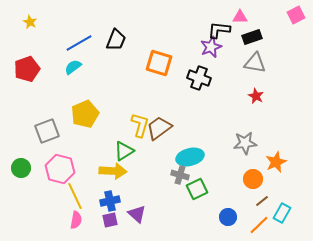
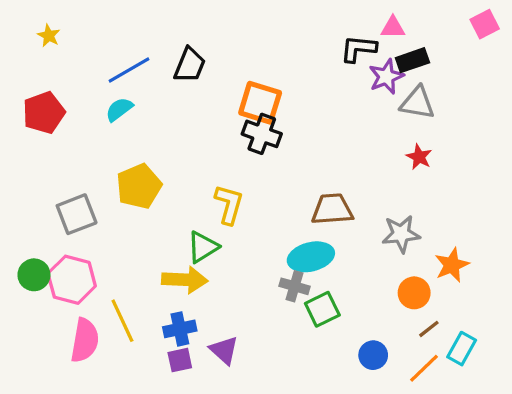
purple star: (211, 47) -> (386, 77), moved
black cross: (199, 78) -> (262, 134), moved
brown trapezoid: (159, 128) -> (332, 209), moved, turned 32
pink hexagon: (60, 169) -> (72, 280), moved
pink semicircle: (76, 220) -> (85, 340), moved, size x1.5

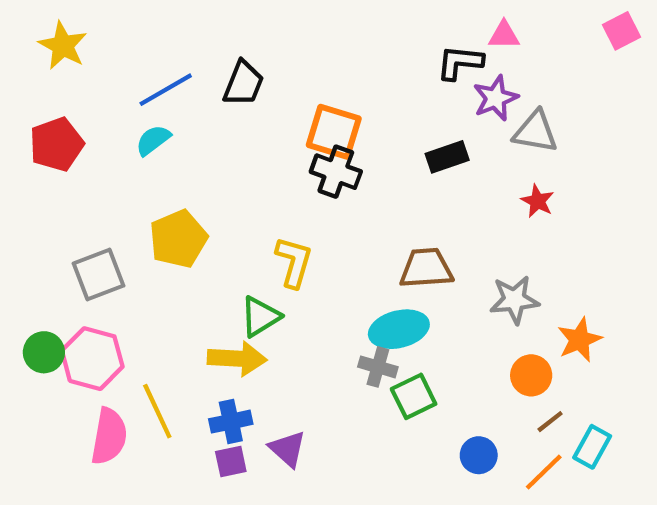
yellow star: (49, 36) -> (63, 46), size x1.6
black rectangle: (412, 60) -> (447, 157), moved

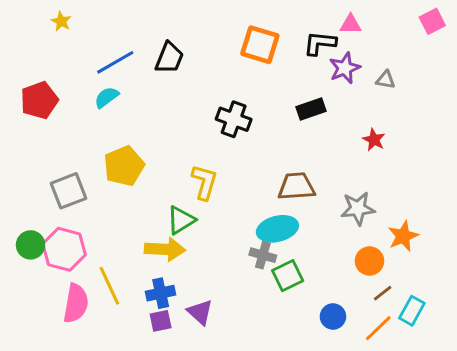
yellow star: (63, 46) -> (61, 21), moved, size x0.6
orange square: (334, 132) -> (260, 45), moved
gray triangle: (535, 132) -> (386, 80), moved, size x0.6

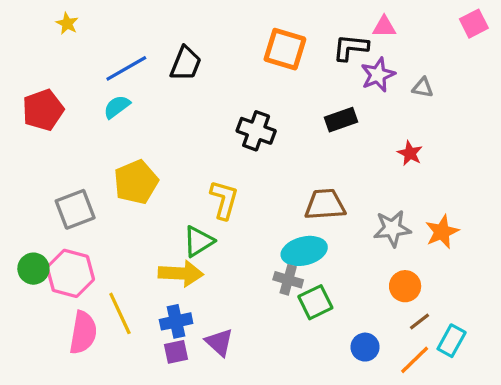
orange star: (403, 236) -> (442, 232), moved

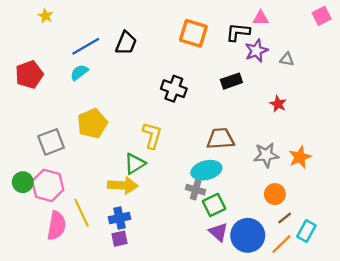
purple triangle: (219, 342) -> (218, 232), moved
blue circle: (365, 347) -> (248, 235), size x1.8

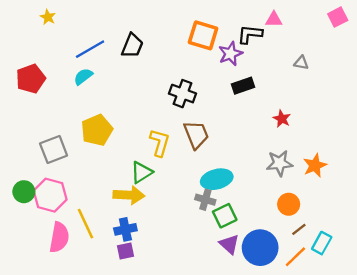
purple star: (256, 51) -> (230, 54), moved
red star: (278, 104) -> (282, 119), moved
brown trapezoid: (221, 139) -> (196, 135), moved, turned 72

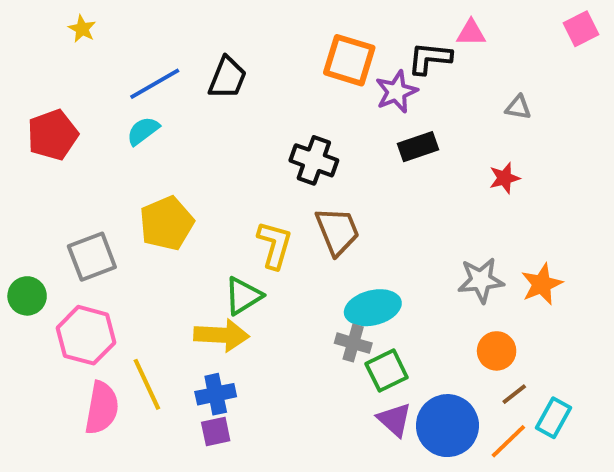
red star: (282, 119) -> (504, 178), moved, turned 30
green circle: (24, 192) -> (27, 296), moved

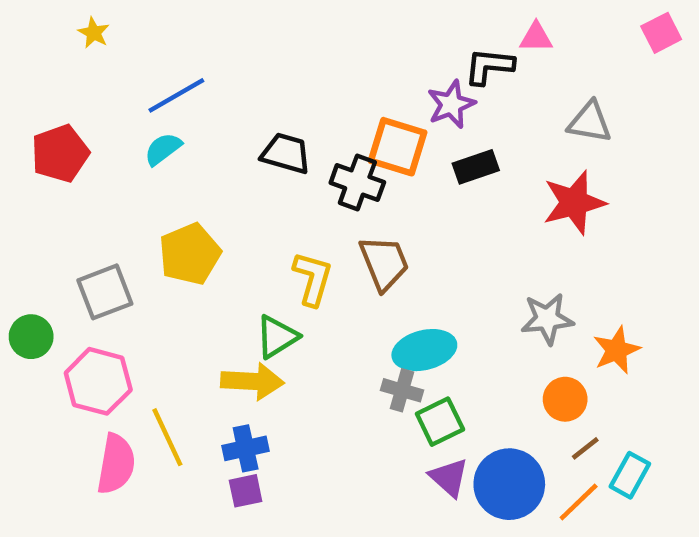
orange square: (349, 60) -> (398, 147), moved
black trapezoid: (227, 78) -> (286, 153), moved, turned -96
gray triangle: (518, 107) -> (590, 122), size x1.5
red star: (504, 178) -> (574, 203), size x1.8
orange star: (542, 284) -> (617, 350), moved

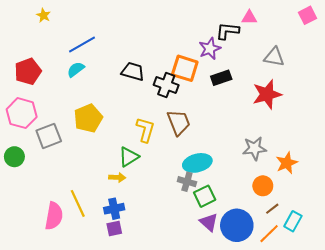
pink hexagon: (98, 381) -> (22, 113), moved
yellow arrow: (252, 381) -> (117, 177), size x0.6

